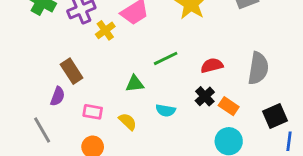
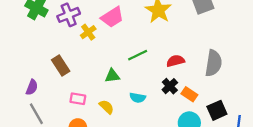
purple semicircle: (58, 96) -> (32, 87), moved
black square: (275, 116) -> (217, 110), moved

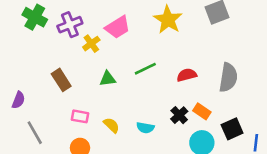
green triangle: (112, 76) -> (108, 79), moved
black cross: (170, 86) -> (179, 115), moved
purple semicircle: (32, 87) -> (18, 100), moved
cyan semicircle: (138, 98) -> (145, 128), moved

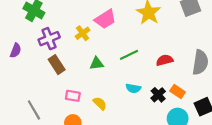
purple cross: (70, 25) -> (49, 39), moved
purple semicircle: (18, 100) -> (16, 50), moved
cyan semicircle: (145, 128) -> (133, 88), moved

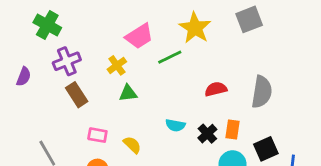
yellow cross: (83, 33) -> (117, 65), moved
green line: (129, 55) -> (170, 57), moved
orange rectangle: (178, 92) -> (232, 129), turned 64

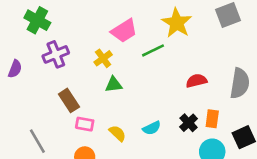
brown rectangle: (77, 95) -> (69, 100), moved
cyan semicircle: (175, 125) -> (152, 128), moved, turned -36

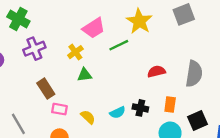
black cross: (189, 123) -> (140, 108), moved, turned -35

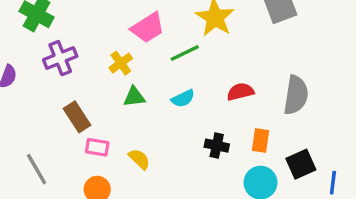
cyan semicircle: (118, 113) -> (183, 98), moved

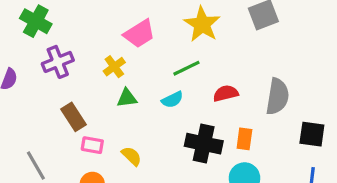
green line: (185, 53) -> (186, 68), moved
black cross: (217, 146) -> (204, 144), size x1.6
black square: (301, 164) -> (312, 134), moved, turned 32

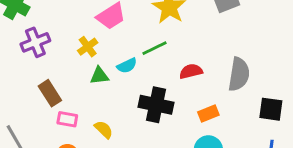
cyan semicircle: (172, 100) -> (127, 66), moved
orange rectangle: (244, 139) -> (208, 114), turned 60
black cross: (204, 144) -> (156, 105), moved

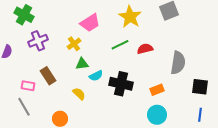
cyan semicircle: (127, 66) -> (96, 76), moved
red semicircle: (191, 71) -> (145, 49), moved
pink rectangle: (67, 119) -> (28, 86), moved
yellow semicircle: (104, 130) -> (79, 94), moved

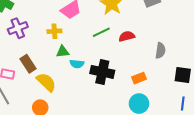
yellow cross: (74, 44) -> (54, 31), turned 32
gray semicircle: (178, 63) -> (160, 51), size x0.7
cyan semicircle: (96, 76) -> (77, 64), turned 32
yellow semicircle: (79, 94) -> (46, 82), moved, size x1.5

